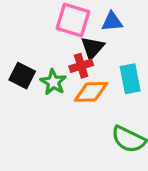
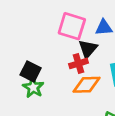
green star: (53, 82) -> (33, 87), moved

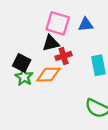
black triangle: (88, 49) -> (51, 43), moved, turned 36
orange diamond: (86, 85) -> (48, 75), moved

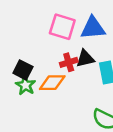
blue triangle: (86, 25) -> (93, 28), size x1.5
black triangle: (51, 43) -> (85, 58), moved

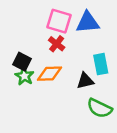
black triangle: (85, 58) -> (85, 81), moved
red cross: (69, 62) -> (57, 44), moved, turned -35

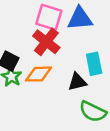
red cross: (57, 44) -> (46, 42), size x1.5

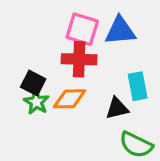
red cross: (46, 42) -> (79, 59), turned -36

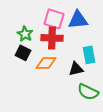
green star: (36, 102) -> (25, 34), moved

